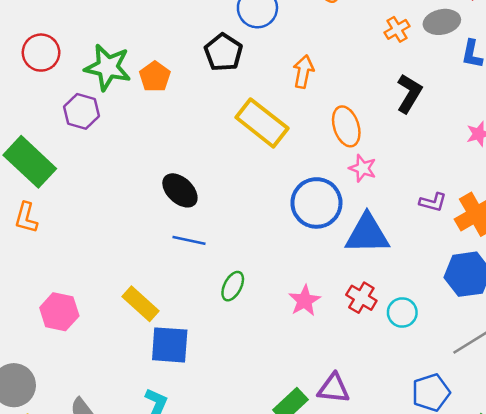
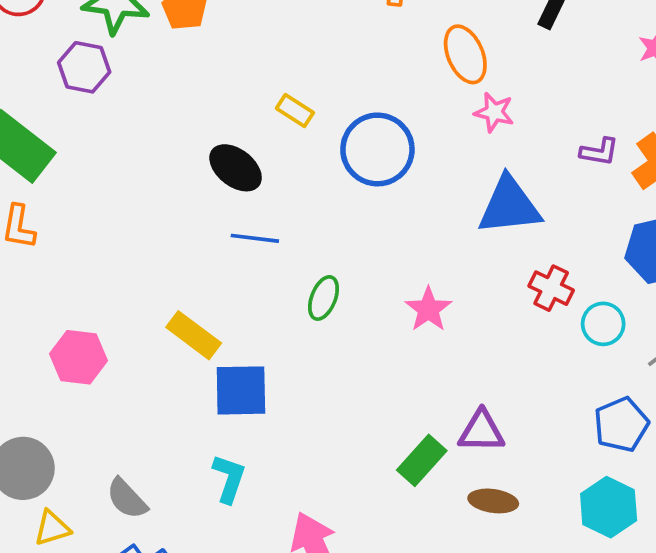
yellow rectangle: (262, 123) -> (295, 111), moved, size x0.5
blue circle: (316, 203) -> (377, 149), moved
red cross: (361, 298) -> (551, 288), moved
cyan circle: (402, 312) -> (603, 324), moved

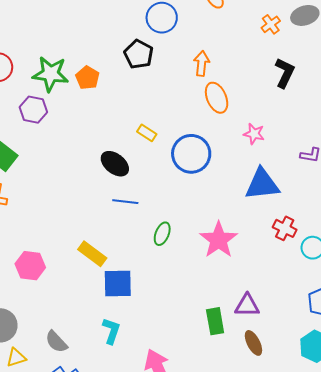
orange ellipse: (465, 54) -> (217, 98), moved
pink star: (428, 309) -> (219, 240), size x1.5
green rectangle: (422, 460) -> (215, 321), turned -52
brown ellipse: (493, 501) -> (253, 343), turned 55

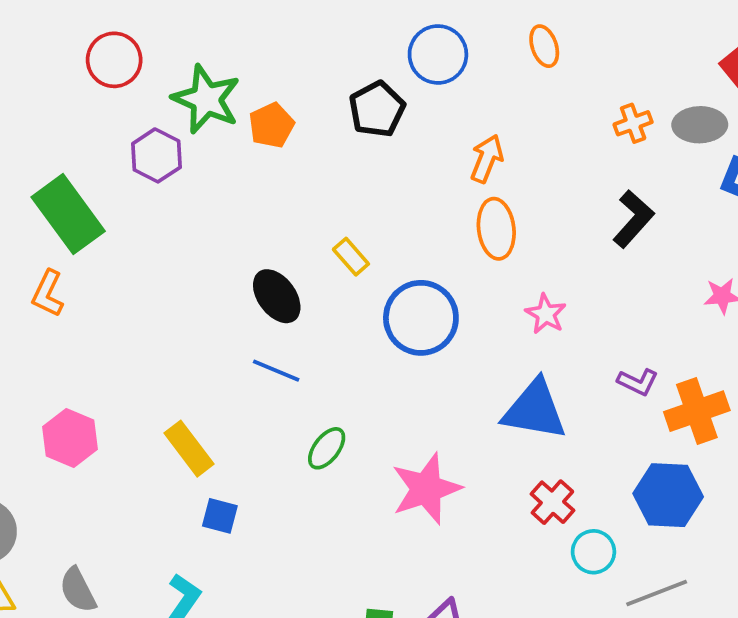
blue square: (118, 283) -> (220, 516), size x0.6

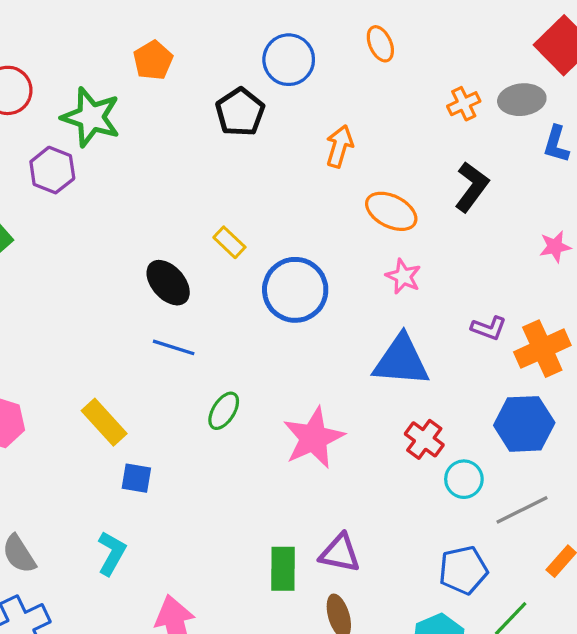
orange pentagon: (271, 125) -> (153, 60), moved
orange ellipse: (496, 229) -> (391, 211), moved, turned -51

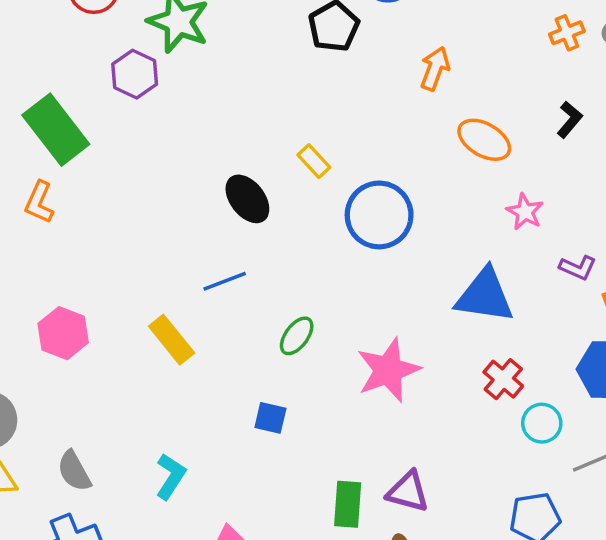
black L-shape: (472, 187) -> (570, 120), size x0.7
pink star: (403, 276) -> (525, 212), moved
blue line: (174, 347) -> (225, 281), moved, turned -42
blue square: (136, 478) -> (270, 418), moved

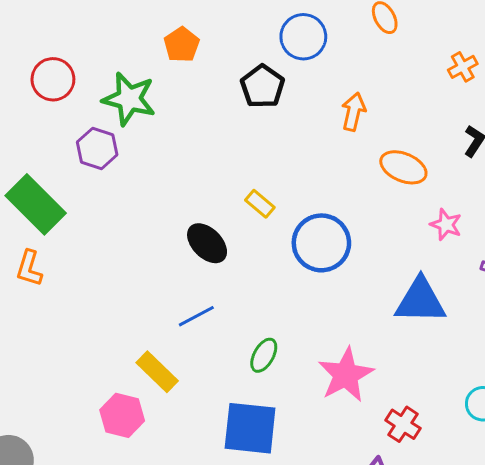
pink hexagon: (63, 333) -> (122, 415), moved
red cross: (503, 379) -> (403, 424), moved
blue square: (270, 418) -> (250, 428), size x2.0

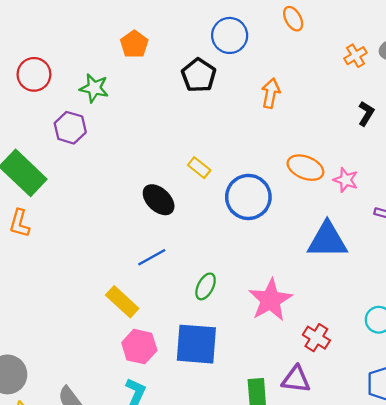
green star: (129, 99) -> (94, 88), size x0.7
orange ellipse: (403, 167) -> (305, 168), moved
pink hexagon: (122, 415) -> (139, 347), moved

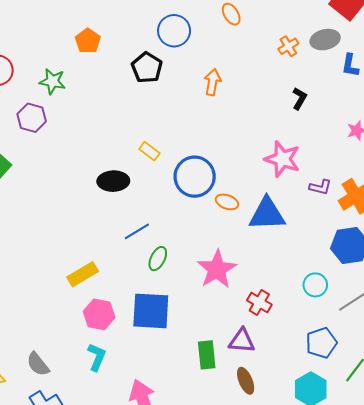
orange ellipse: (305, 168) -> (227, 202), moved, size x0.7
pink star: (346, 180) -> (282, 159), size x1.6
black ellipse: (159, 200) -> (113, 181), turned -44
blue line: (152, 257) -> (137, 231), moved
yellow rectangle: (122, 302) -> (83, 274), turned -72

